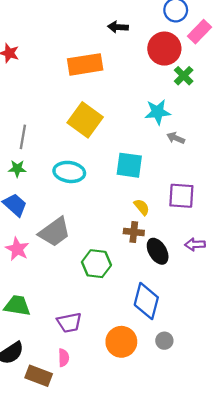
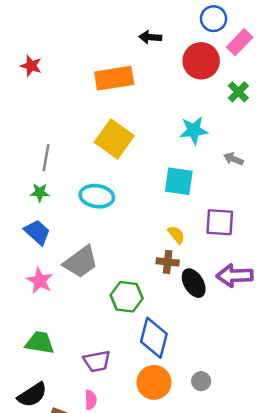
green cross: (184, 76) -> (238, 92), moved
gray arrow: (176, 138) -> (233, 159), moved
cyan square: (129, 165) -> (179, 181), moved
purple arrow: (195, 244) -> (235, 276), size x1.6
blue diamond: (146, 301) -> (154, 338), moved

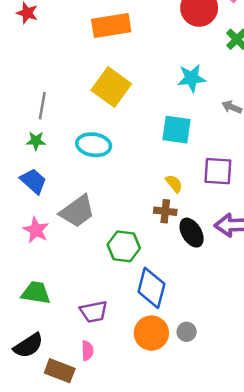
gray circle: (201, 381) -> (187, 332), moved

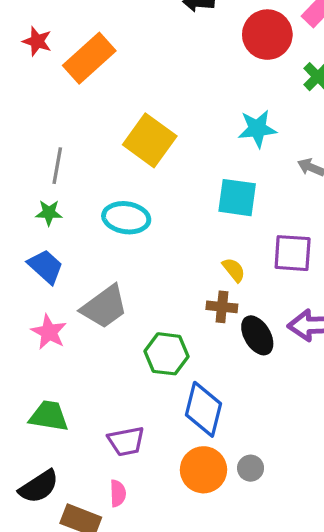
orange rectangle: (111, 25) -> (89, 58), moved, turned -33

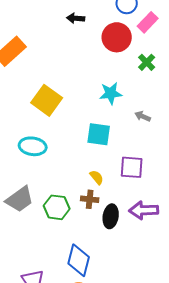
black ellipse: (257, 335) -> (111, 216), turned 40
green hexagon: (167, 354) -> (57, 207), moved

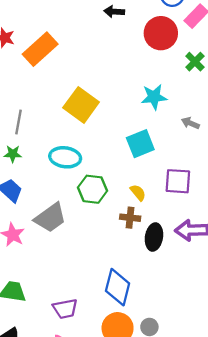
cyan square: (99, 134) -> (140, 144), turned -30
green hexagon: (57, 207) -> (92, 189), moved

